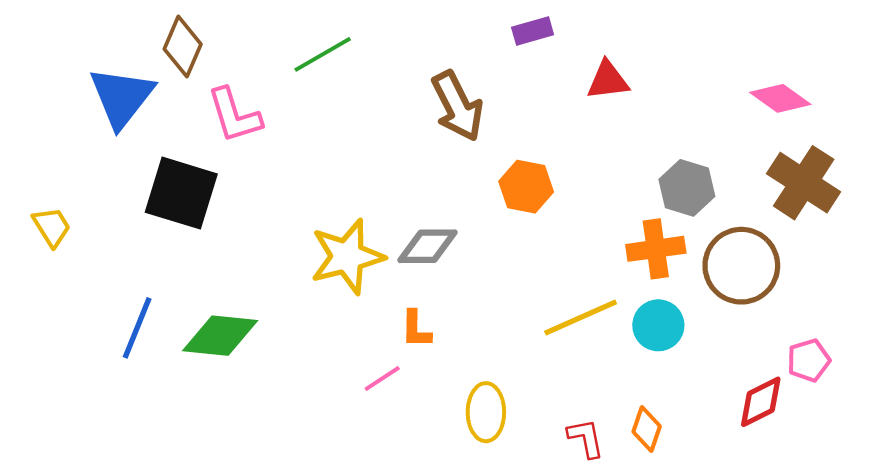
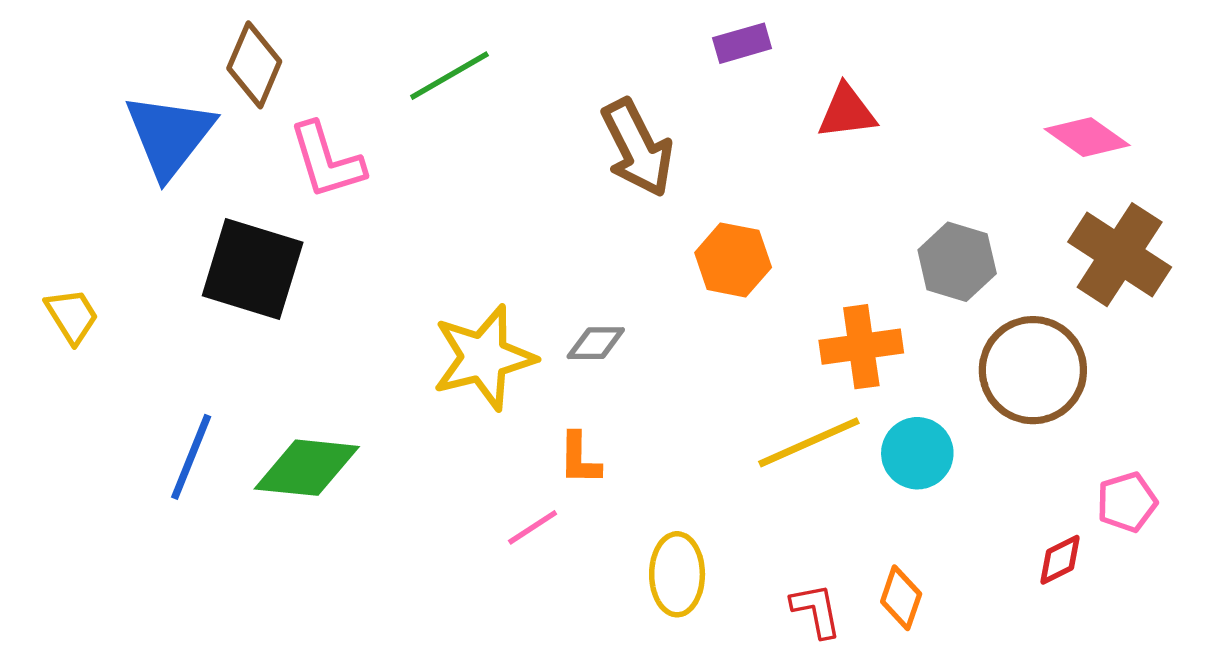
gray diamond: (428, 246) -> (596, 343), size x0.7
orange cross: (656, 249) -> (861, 347), moved
red diamond: (761, 402) -> (1060, 560), size x0.7

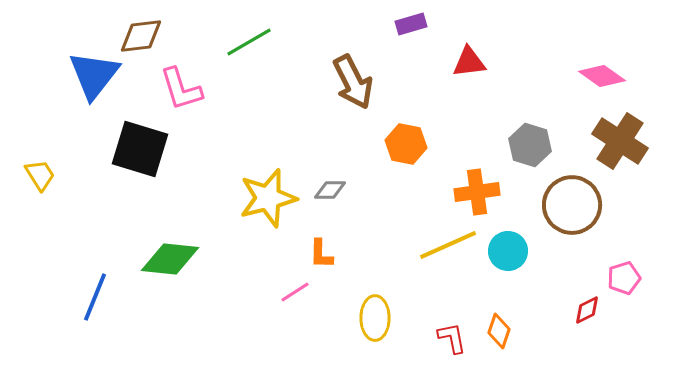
brown diamond: (254, 65) -> (141, 36), turned 60
blue line: (191, 457) -> (95, 297), moved

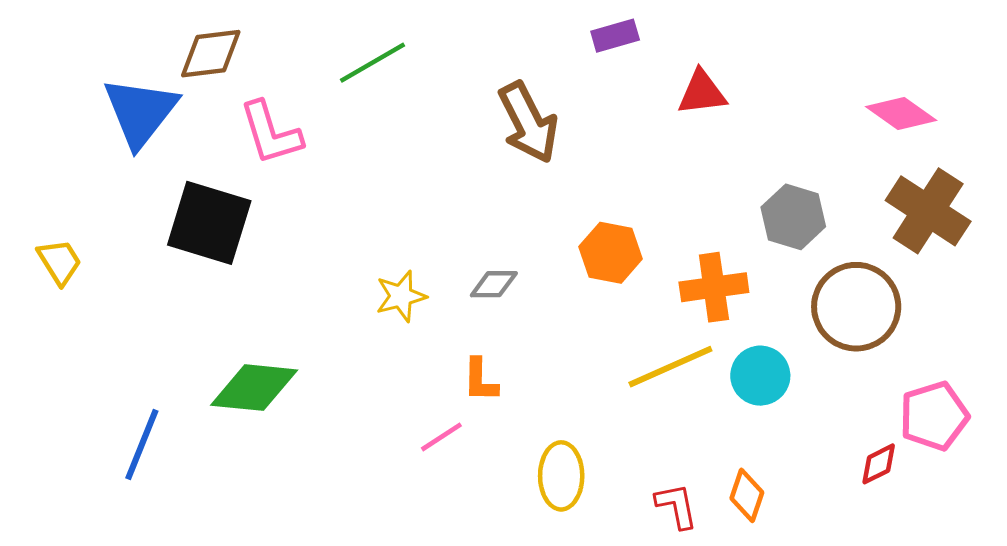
orange hexagon: (406, 144) -> (611, 253), moved
yellow star: (268, 198) -> (401, 296), size x0.6
pink pentagon: (624, 278) -> (934, 416), size x1.4

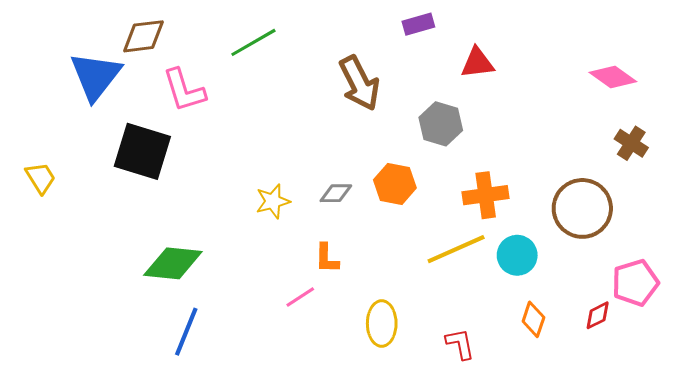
brown cross: (928, 211) -> (631, 143), size x0.6
gray hexagon: (793, 217) -> (441, 124), moved
orange hexagon: (611, 253) -> (395, 184), moved
blue line: (142, 444) -> (186, 332), moved
orange diamond: (747, 495) -> (533, 319), moved

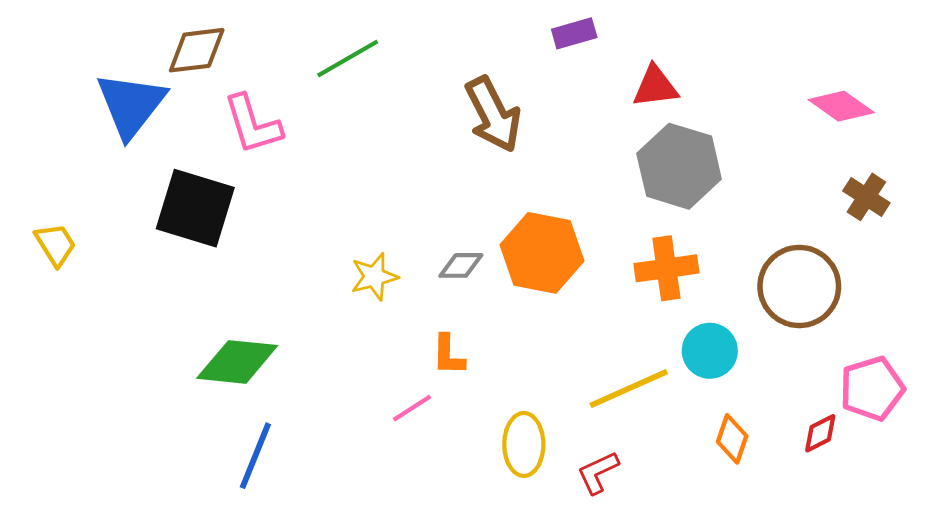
gray hexagon: (441, 124) -> (679, 166), moved, size x1.4
orange hexagon: (395, 184) -> (542, 253), size x1.4
yellow line: (456, 249) -> (629, 389), moved
red L-shape: (460, 344) -> (598, 472), moved, turned -104

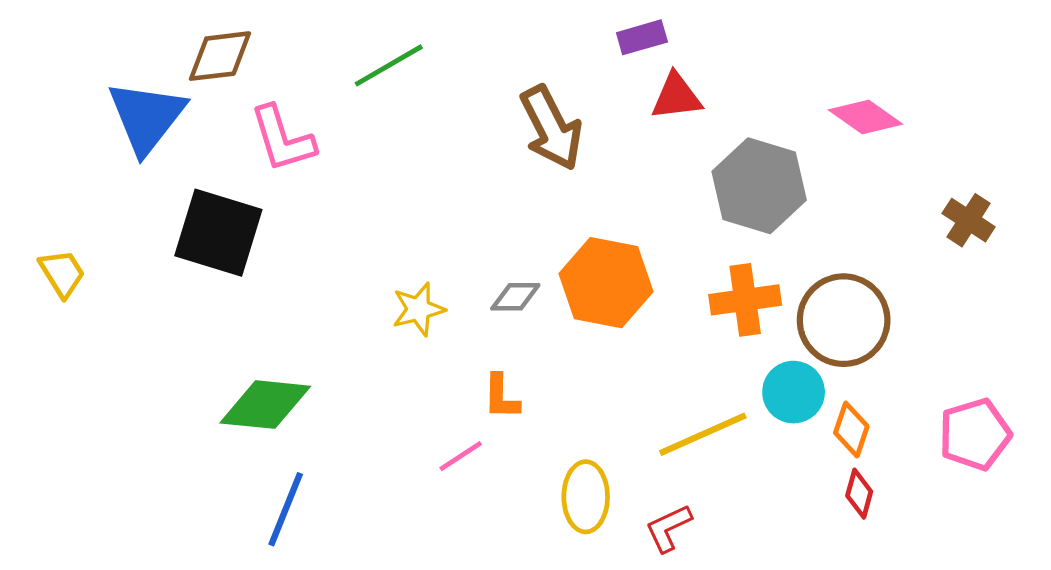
red triangle: (655, 87) -> (676, 97), moved
pink diamond: (841, 106) -> (865, 117), moved
brown circle: (799, 286) -> (844, 320), moved
red diamond: (820, 433) -> (859, 494), moved, turned -48
orange diamond: (732, 439) -> (851, 430), moved

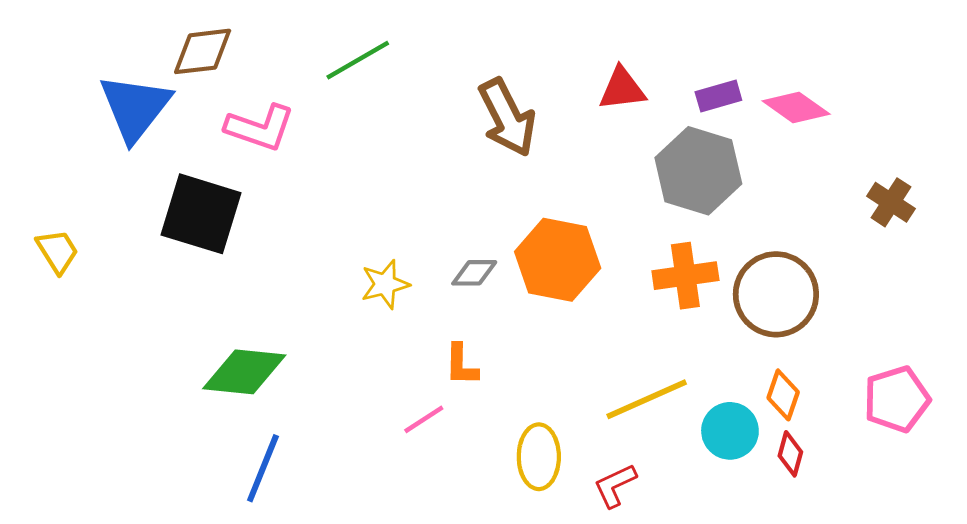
purple rectangle: (642, 37) -> (718, 96), moved
pink L-shape: (282, 139) -> (260, 128), turned -54
cyan circle: (794, 392) -> (730, 431), moved

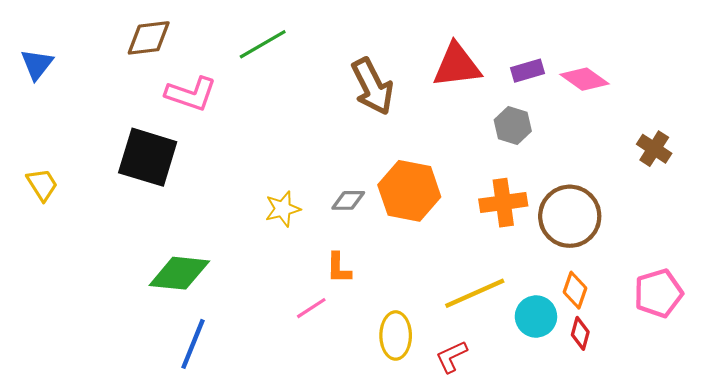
red triangle: (622, 89) -> (457, 65), size x1.4
blue triangle: (135, 108) -> (37, 64), moved, size x0.6
gray hexagon: (698, 171) -> (513, 125), size x0.6

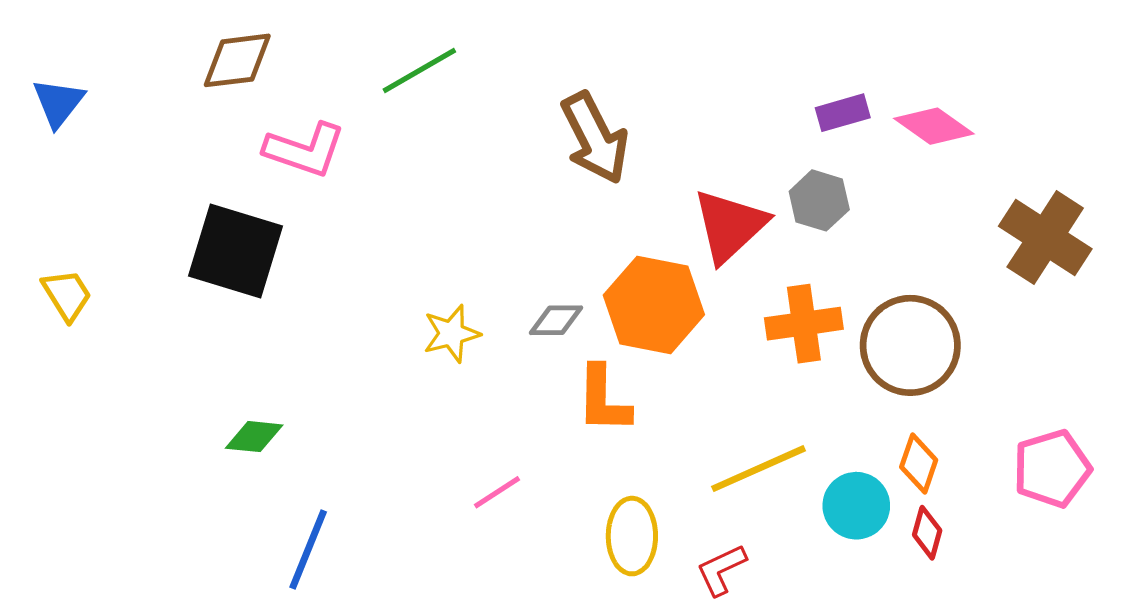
red triangle: (457, 65) -> (730, 226), moved, turned -36
brown cross: (654, 149) -> (1045, 238), size x1.6
orange L-shape: (339, 268) -> (603, 399), moved, size x1.4
green diamond: (179, 273) -> (254, 437), moved, size x0.6

